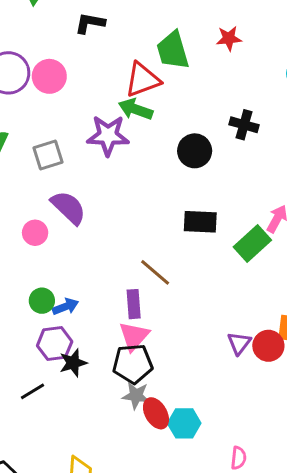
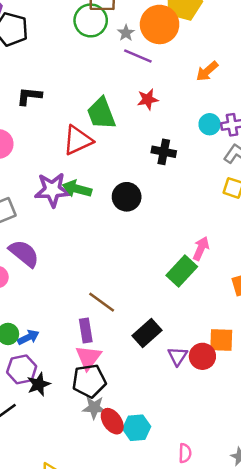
green arrow: (136, 109) -> (77, 189), moved
black cross: (244, 125) -> (164, 152), moved
black rectangle: (200, 222) -> (147, 333), moved, turned -40

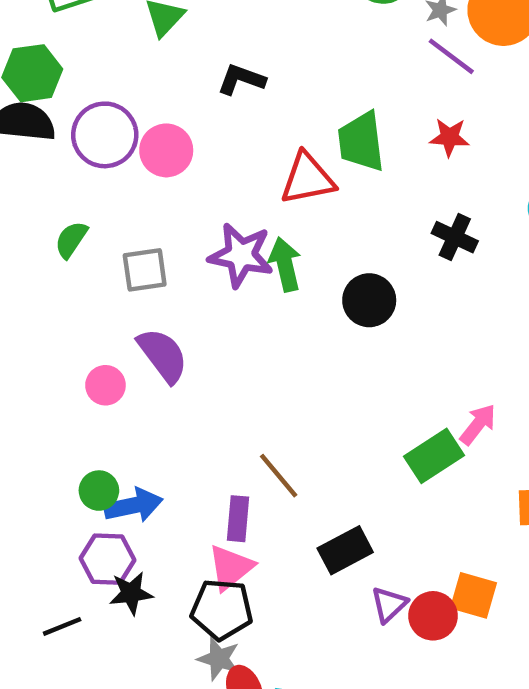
green arrow: (77, 189) -> (285, 264), turned 48
blue arrow: (28, 337) -> (133, 505), size x1.4

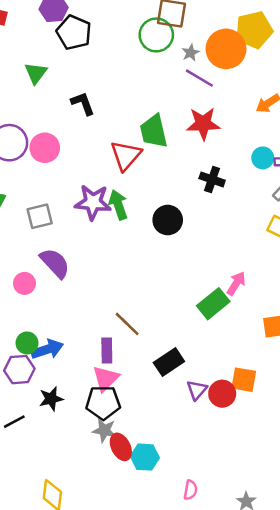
black L-shape: (241, 79) -> (83, 103), turned 56
red star: (449, 137) -> (203, 124), size x1.5
red triangle: (308, 179) -> (126, 155), turned -32
purple hexagon: (107, 559) -> (19, 370), moved

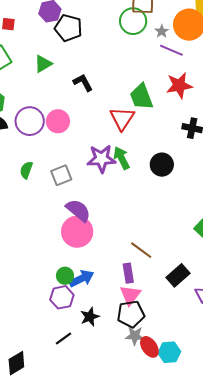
green triangle: (36, 73) -> (43, 64), turned 30
pink circle: (24, 283) -> (77, 232), moved, size x1.8

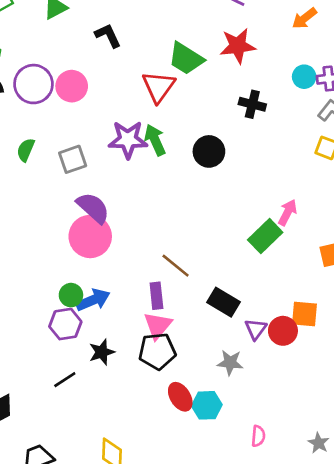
green trapezoid: (141, 97) -> (186, 59), turned -40
black rectangle: (178, 275) -> (223, 302), turned 70
gray star: (135, 336) -> (230, 363), moved

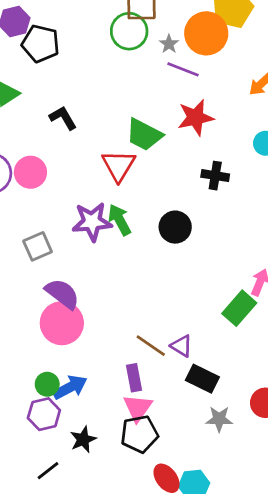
purple triangle: (256, 329) -> (182, 346), moved, turned -30
gray star: (230, 363) -> (219, 419), moved

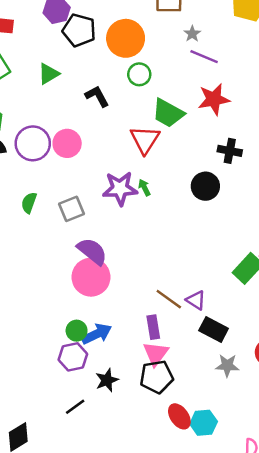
green circle: (129, 31) -> (139, 74), moved, size x0.7
orange circle: (206, 33) -> (126, 38), moved
green arrow: (120, 220) -> (144, 188), size x0.6
black circle: (175, 227) -> (205, 186), moved

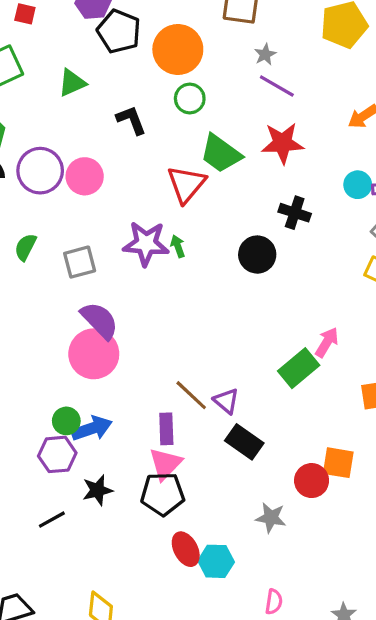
gray star: (227, 366) -> (271, 518), moved

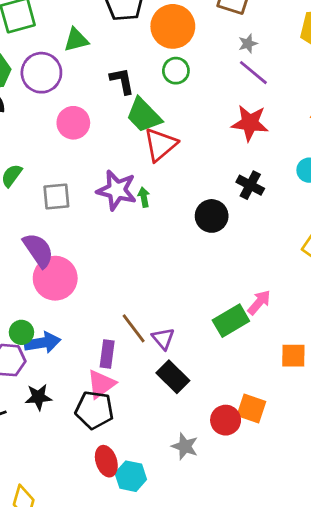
green trapezoid: (221, 154) -> (144, 115), moved
purple circle: (40, 171) -> (41, 73), moved
purple semicircle: (100, 320) -> (38, 250), moved

